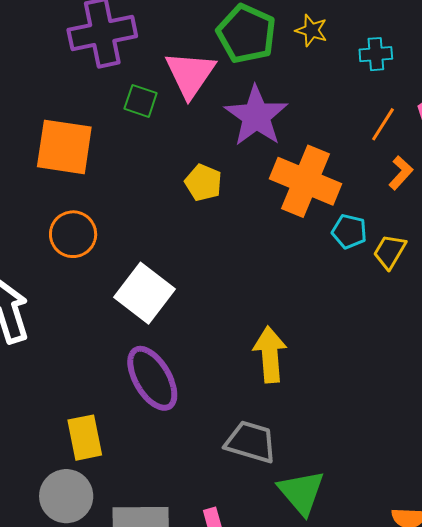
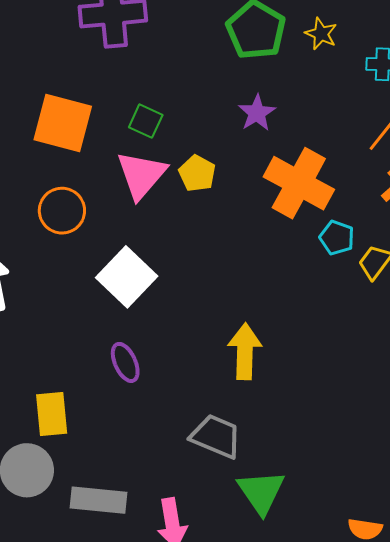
pink triangle: (190, 74) -> (141, 175), moved
green square: (141, 101) -> (146, 121), moved
purple star: (256, 116) -> (257, 113), size x0.6
purple ellipse: (152, 378) -> (125, 362), size x0.6

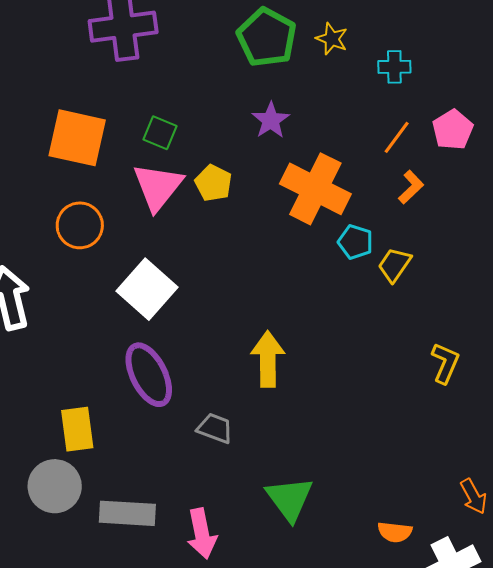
purple ellipse: (125, 362) -> (149, 375), size x1.6
gray trapezoid: (216, 436) -> (215, 428), moved, size x0.7

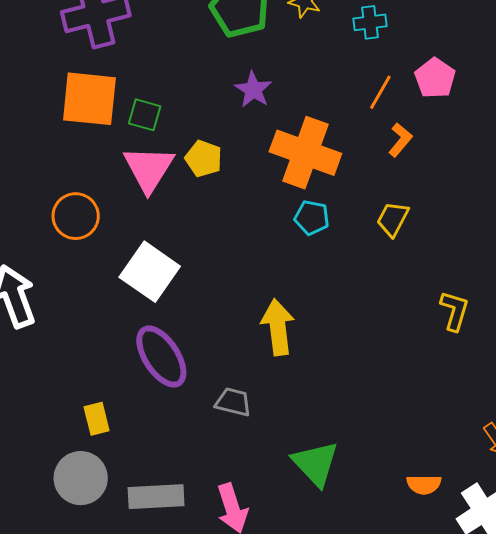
orange square: (77, 138) -> (89, 99), moved
cyan pentagon: (355, 242) -> (312, 218), moved
yellow rectangle: (77, 429) -> (97, 419), size x0.7

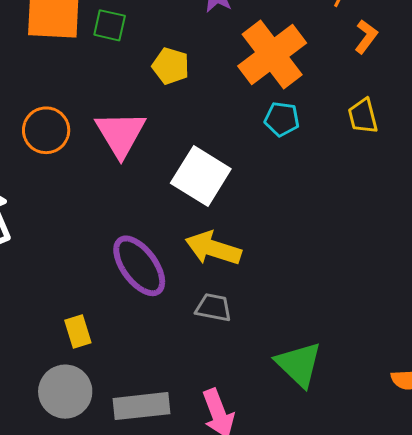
orange cross: (305, 153) -> (272, 55), turned 36
pink triangle: (149, 169) -> (121, 134), moved
yellow trapezoid: (393, 219) -> (363, 116), turned -39
white square: (150, 272) -> (201, 176), moved
yellow arrow: (278, 327) -> (213, 248), moved, turned -62

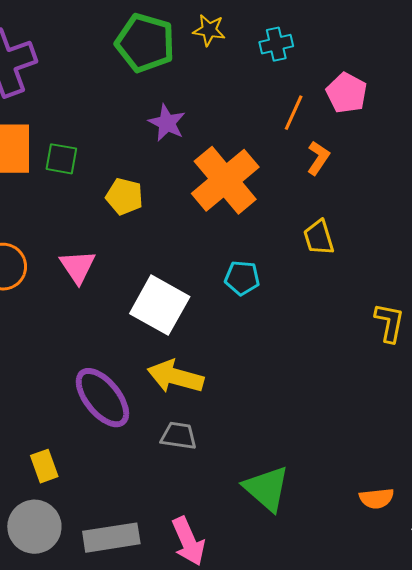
cyan pentagon: (282, 119) -> (242, 278), moved
pink triangle: (121, 134) -> (78, 267), size x0.7

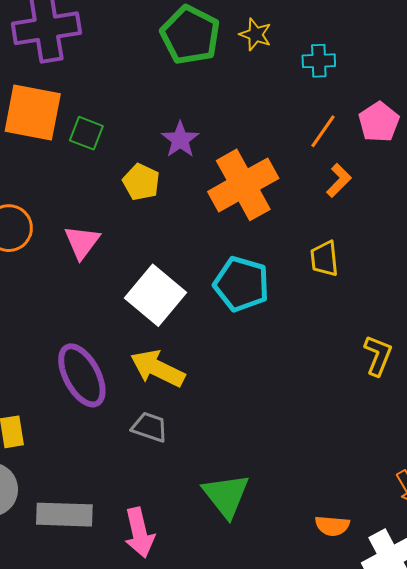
purple star: (167, 123) -> (180, 140), moved
cyan pentagon: (242, 278) -> (241, 284), size x1.6

